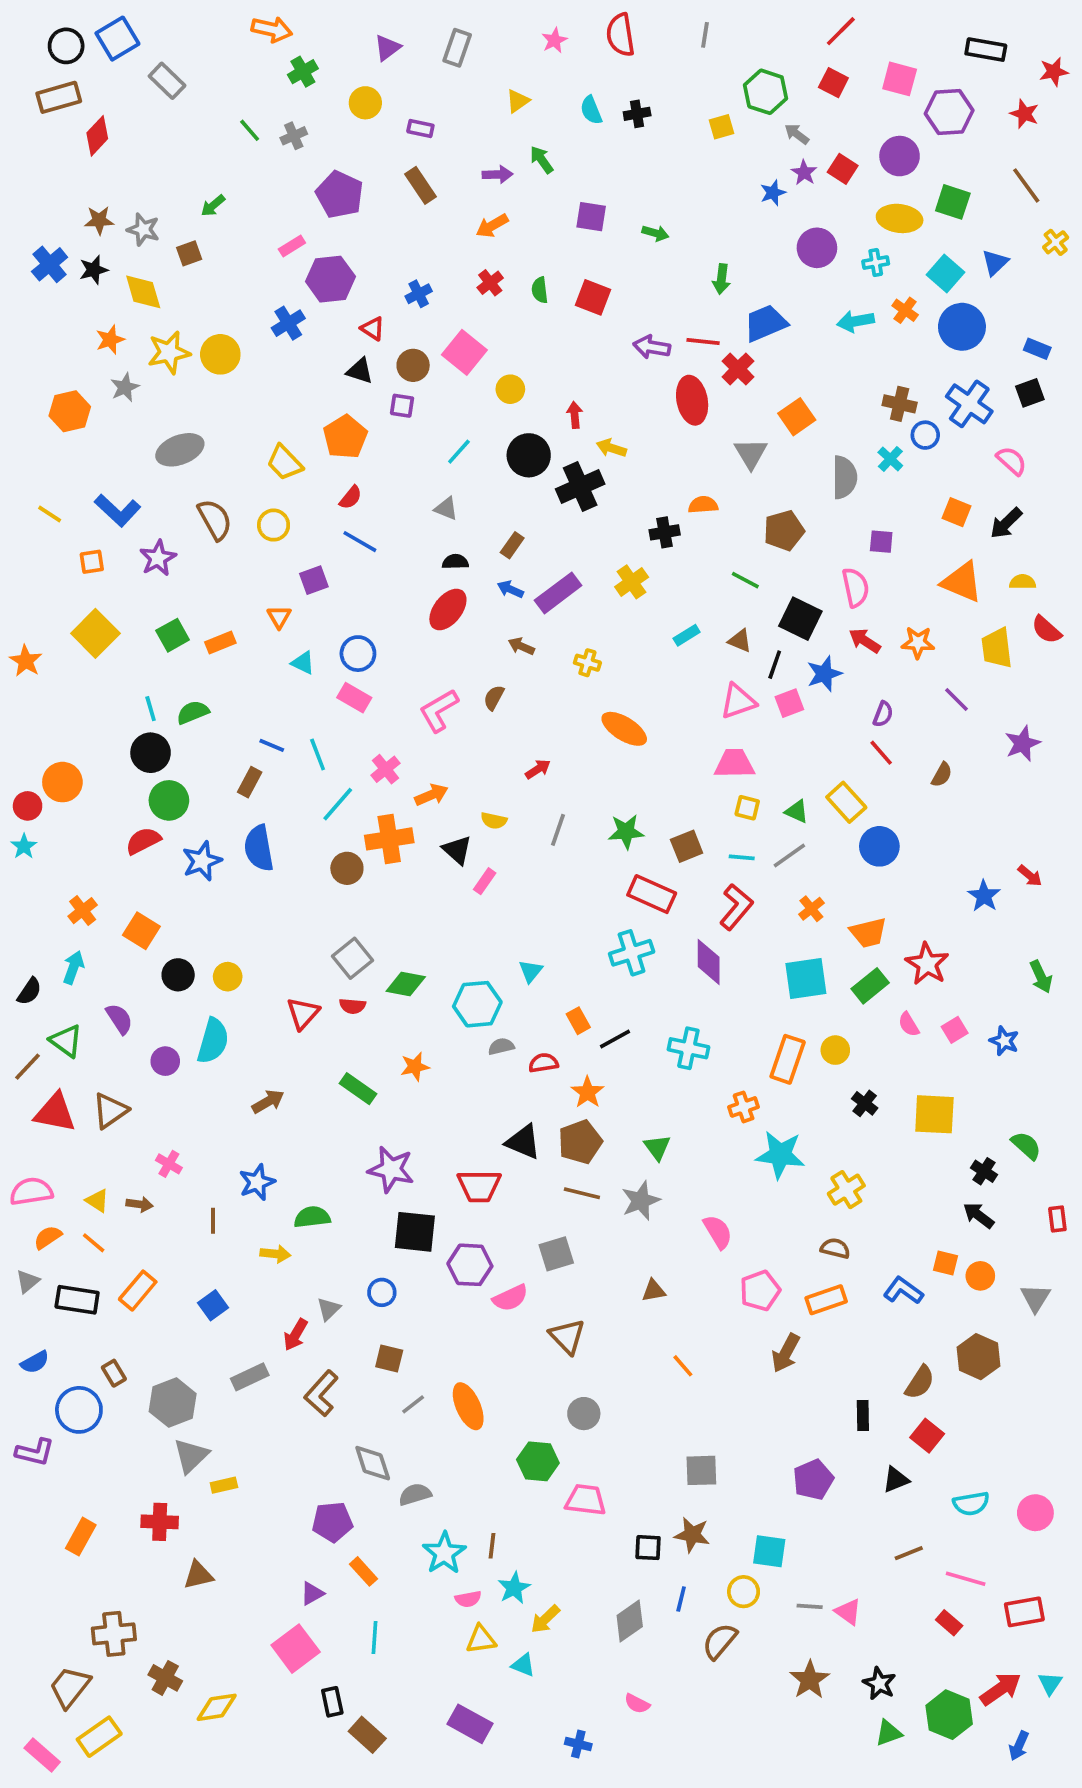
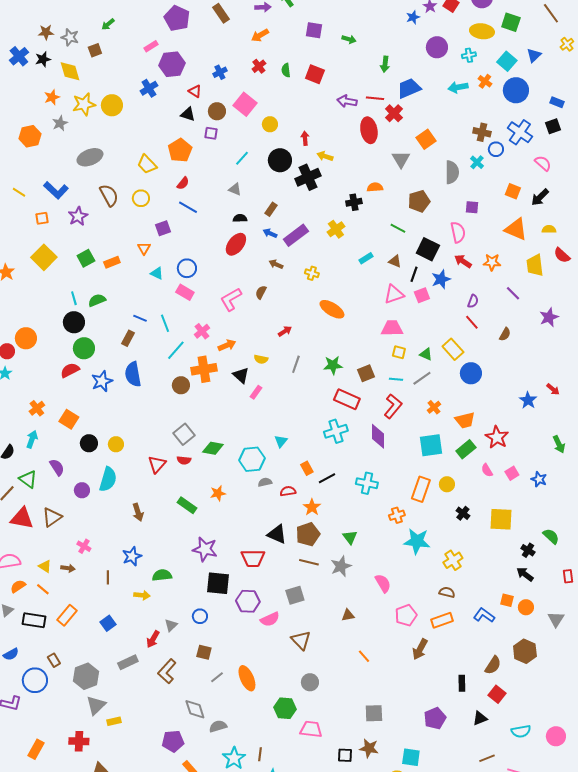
brown arrow: (268, 1101) -> (138, 512), turned 102

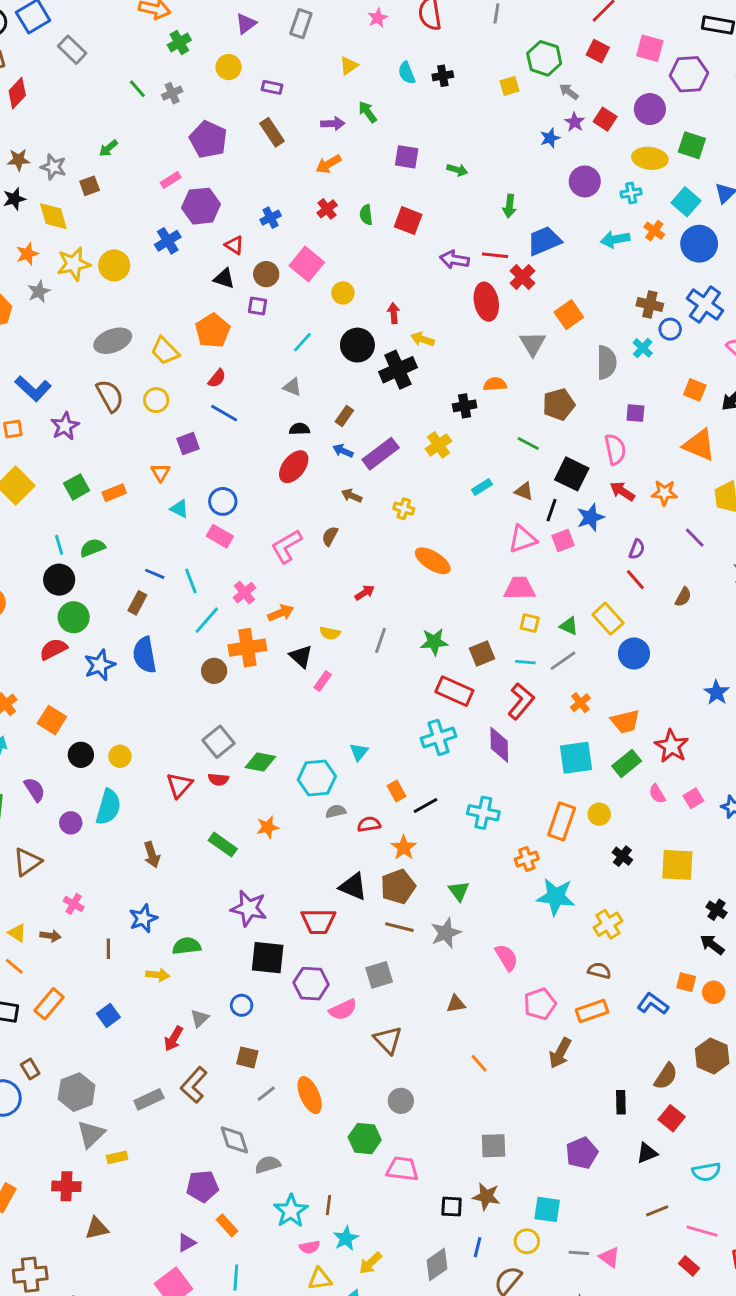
gray ellipse: (90, 157) -> (113, 341), moved
gray rectangle: (128, 662) -> (149, 1099), moved

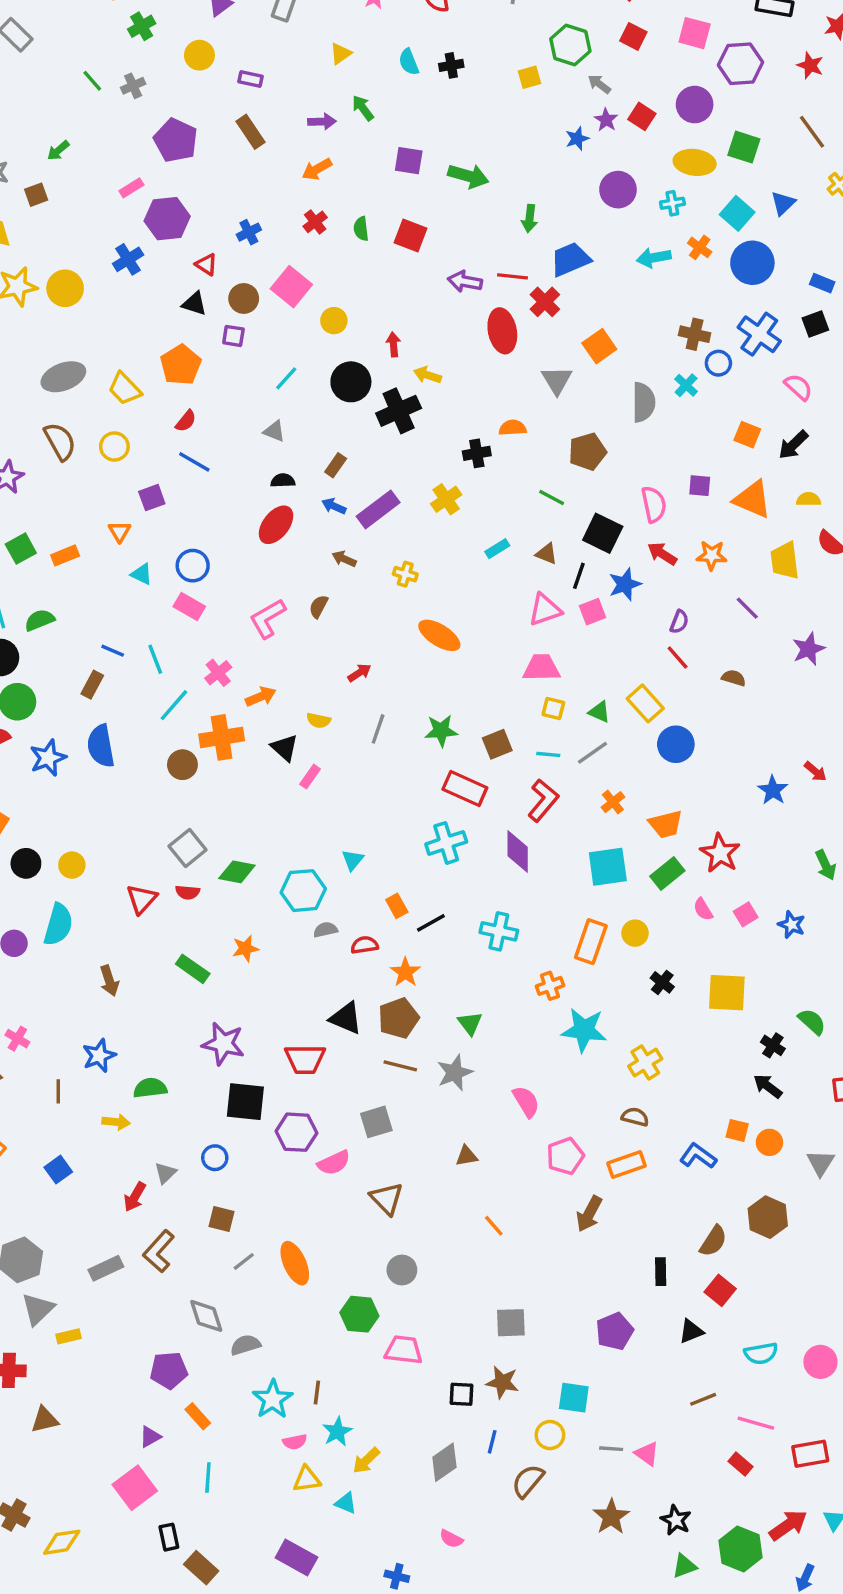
green arrow: (457, 170) -> (468, 176), size x1.6
purple square: (635, 413) -> (700, 486), moved
brown semicircle: (683, 597) -> (734, 678), turned -102

